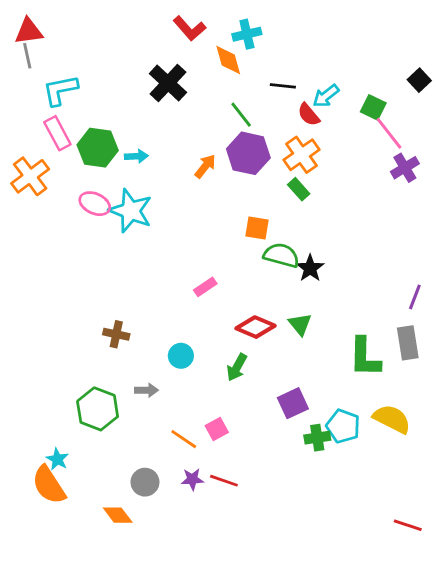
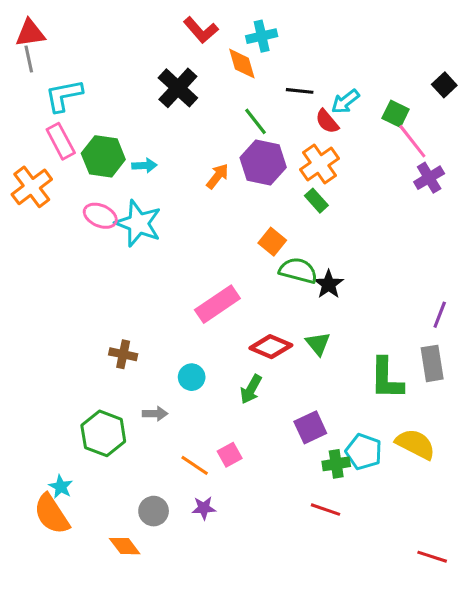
orange square: (257, 228) -> (272, 242), turned 30
pink rectangle: (205, 287) -> (217, 304), size x1.8
red line: (224, 481) -> (326, 510), moved

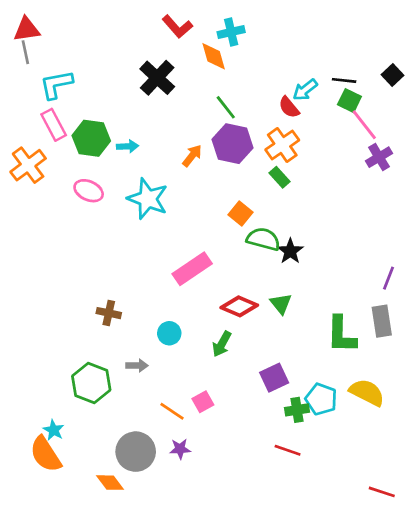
black line: (300, 91) -> (344, 80), moved
cyan star: (138, 223) -> (148, 199), moved
gray circle: (154, 511) -> (136, 452), size x1.5

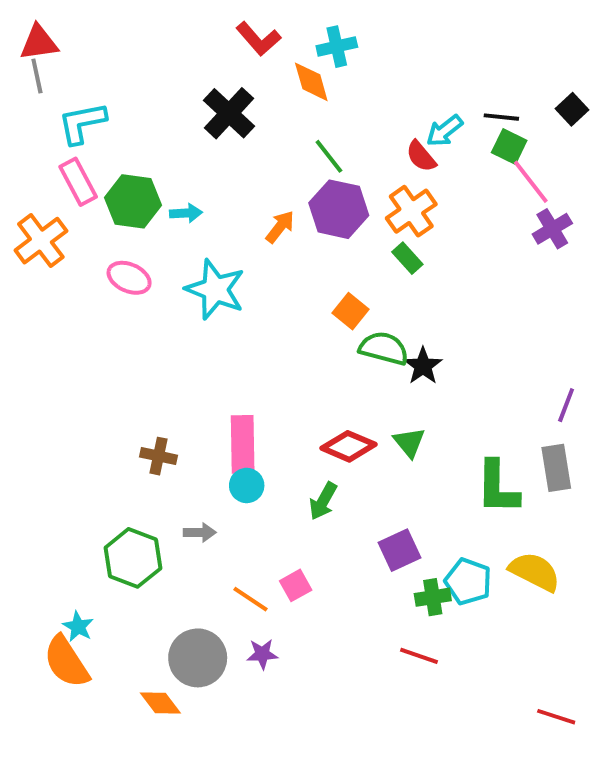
pink rectangle: (192, 269) -> (243, 444), moved, turned -57

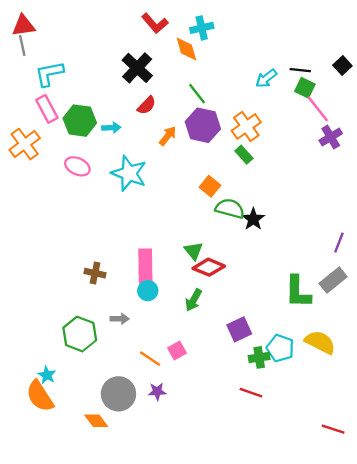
red semicircle: (421, 156) -> (147, 105), moved, turned -96
green triangle: (409, 442) -> (193, 251), moved
gray rectangle: (556, 468) -> (333, 280), turned 60

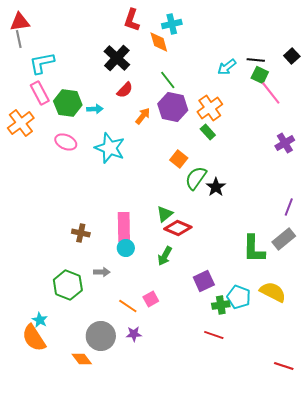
red L-shape: (155, 23) -> (132, 20), turned 60
purple cross: (331, 137) -> (285, 143), moved
green semicircle: (230, 209) -> (196, 178), turned -70
green triangle: (193, 251) -> (165, 214), turned 30

